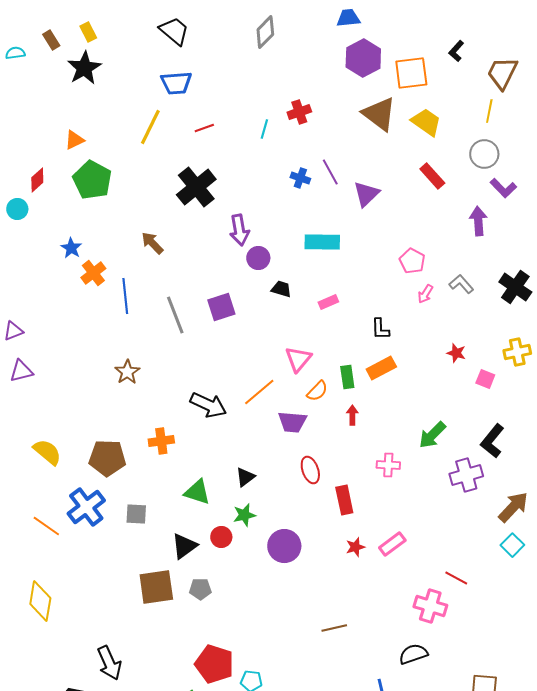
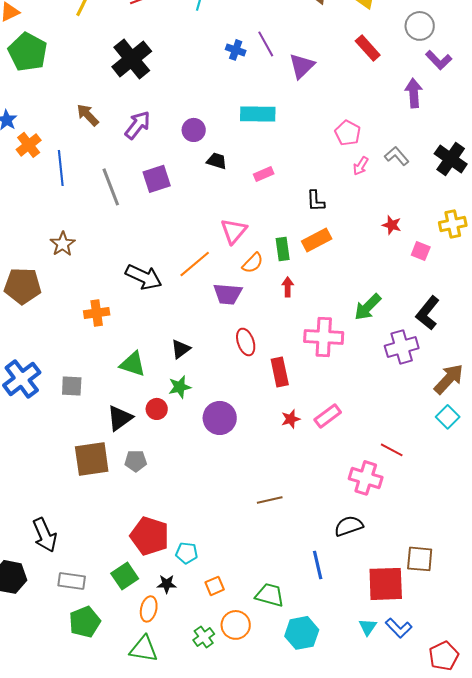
purple arrow: (239, 230) -> (138, 125), moved, turned -132
brown pentagon: (107, 458) -> (23, 286), moved
pink cross: (388, 465) -> (324, 337), size x1.6

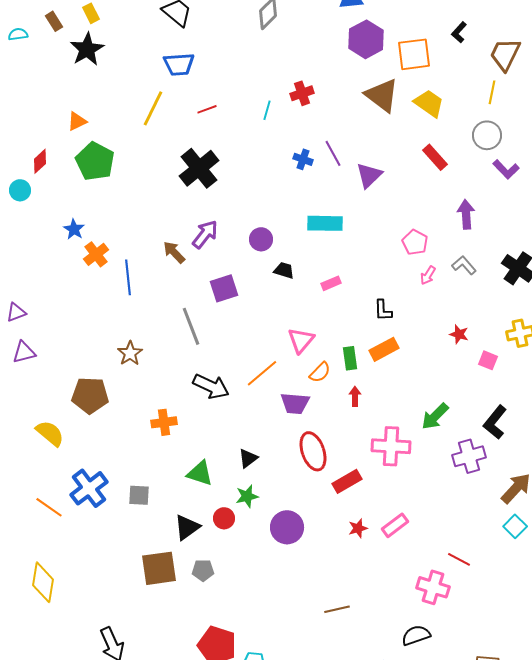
purple arrow: (414, 93) -> (466, 214), moved
brown arrow: (88, 115) -> (174, 252), moved
gray line: (111, 187) -> (191, 326), moved
red ellipse: (246, 342) -> (313, 451), size x1.4
red rectangle: (280, 372) -> (347, 481), turned 72

